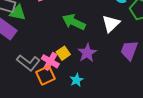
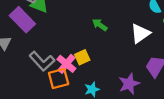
green arrow: (74, 22) -> (100, 25), size x0.6
purple star: (87, 53) -> (129, 84), moved

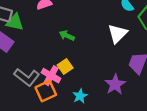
green arrow: (100, 25) -> (67, 36), moved

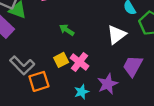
pink cross: (51, 76) -> (79, 62), moved
cyan star: (80, 96) -> (82, 92), moved

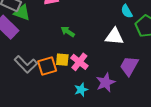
white triangle: (117, 35) -> (114, 36), turned 42
yellow square: (61, 60) -> (62, 60), turned 32
orange square: (39, 81) -> (47, 66), moved

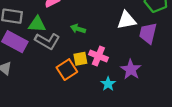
green triangle: (22, 13) -> (37, 24), moved
gray L-shape: (26, 64) -> (47, 41), moved
purple trapezoid: (129, 66) -> (148, 33), moved

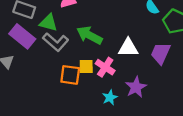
white triangle: (127, 20) -> (128, 48), moved
green arrow: (78, 29) -> (89, 35), size x1.6
orange square: (67, 70) -> (70, 75), turned 30

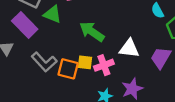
gray L-shape: (56, 42) -> (44, 62), moved
pink cross: (105, 67) -> (104, 65), turned 30

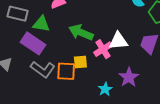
purple rectangle: (25, 25) -> (33, 43), moved
pink cross: (104, 65) -> (103, 49), moved

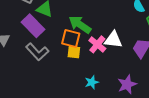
pink cross: (103, 49) -> (97, 44), turned -30
orange square: (66, 71) -> (71, 38), moved
purple star: (129, 77) -> (127, 84), moved

